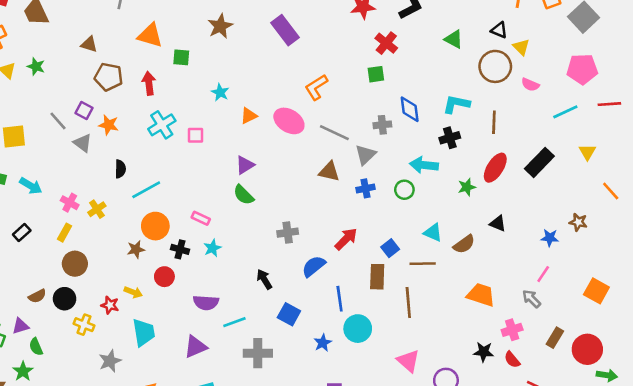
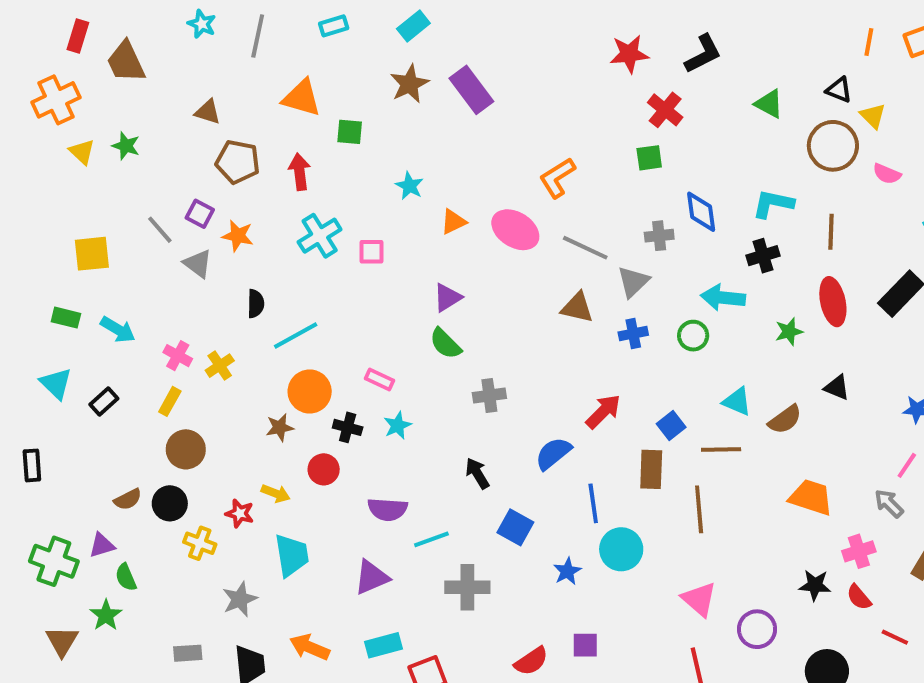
purple rectangle: (285, 30) -> (471, 90), moved
red ellipse: (495, 168) -> (833, 302), turned -44
gray cross: (288, 233) -> (489, 395), moved

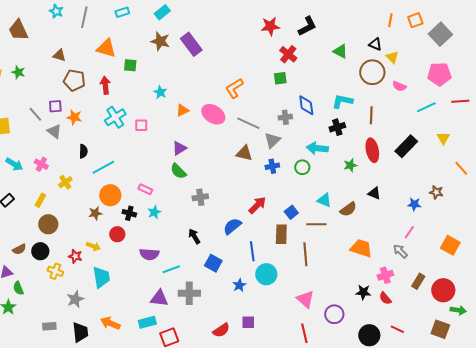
brown star: (409, 84) -> (160, 41), turned -30
purple square: (200, 214) -> (55, 106), turned -32
pink cross: (178, 356) -> (41, 164), moved
purple triangle: (372, 577) -> (159, 298), moved, turned 30
red line: (895, 637) -> (397, 329), moved

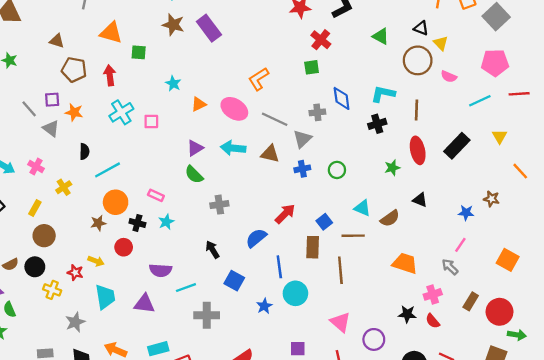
cyan arrow: (317, 148) -> (233, 148), moved
purple triangle: (159, 298) -> (144, 304), moved
purple square: (248, 322) -> (298, 349), moved

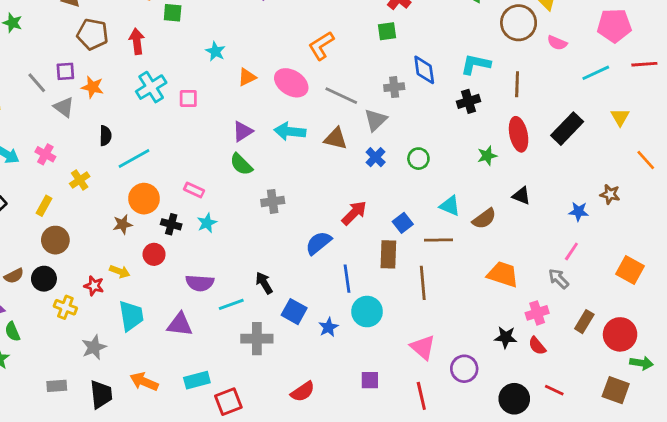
blue cross: (302, 169) -> (376, 157), turned -35
black arrow: (212, 250) -> (264, 283), moved
blue square: (234, 281) -> (294, 312), moved

